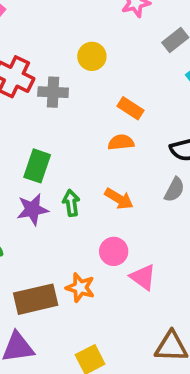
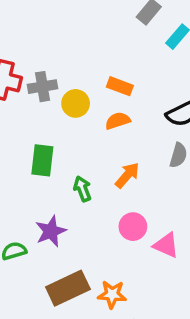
yellow circle: (92, 56) -> (76, 103), moved
orange arrow: (119, 199) -> (127, 175), turned -68
purple star: (32, 209) -> (51, 231), moved
orange star: (80, 288) -> (112, 294), moved

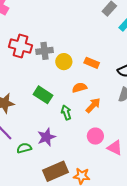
orange rectangle: (120, 86) -> (92, 63), moved
orange semicircle: (118, 121) -> (79, 88), moved
green rectangle: (42, 160) -> (43, 95), turned -66

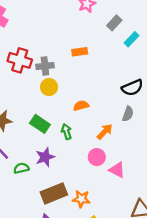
yellow circle: (64, 62) -> (49, 87), moved
orange rectangle: (92, 63) -> (80, 52), moved, turned -32
green rectangle: (43, 95) -> (40, 124), moved
orange arrow: (93, 105) -> (105, 132), moved

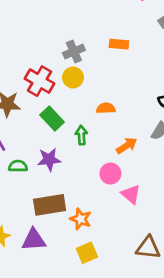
red cross: (20, 60) -> (39, 81), moved
gray cross: (45, 66) -> (74, 52), turned -30

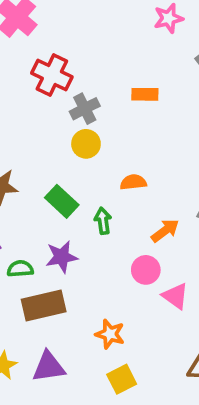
red cross: (39, 81) -> (52, 75), moved
brown rectangle: (50, 205) -> (44, 305), moved

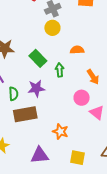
orange arrow: (165, 231) -> (93, 77), turned 91
green semicircle: (20, 269) -> (14, 94), turned 88
purple triangle: (49, 367) -> (40, 155), moved
yellow square: (122, 379) -> (78, 158), moved, turned 35

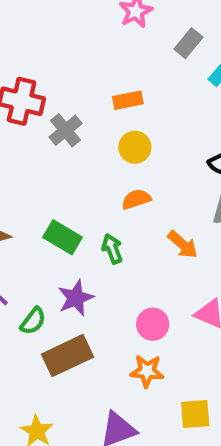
yellow circle: (52, 28) -> (135, 147), moved
green semicircle: (14, 94) -> (33, 321), turned 56
pink circle: (82, 98) -> (153, 324), moved

